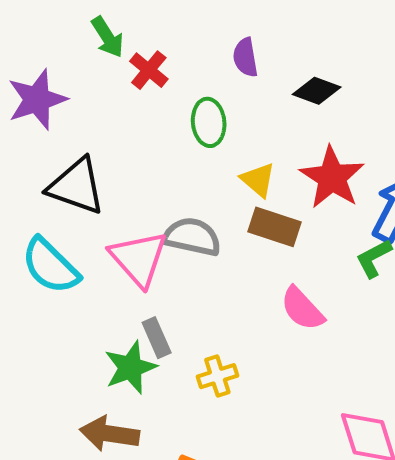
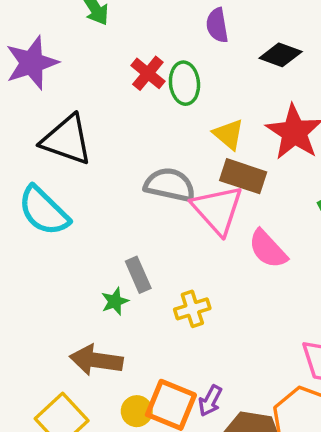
red cross: (149, 70) -> (148, 73), moved
pink triangle: (139, 259) -> (218, 210), moved
green star: (130, 368) -> (115, 301), size x0.6

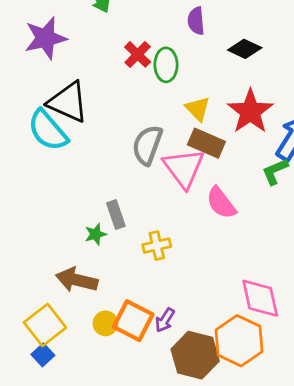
gray semicircle: (170, 185) -> (147, 145), turned -87
cyan semicircle: (44, 211) -> (48, 130), moved

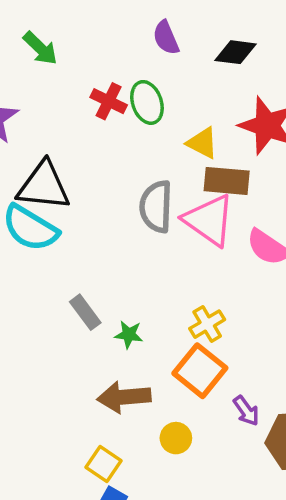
gray rectangle: (116, 215) -> (85, 312), moved
green star: (96, 234) -> (129, 335), turned -30
purple arrow: (165, 320) -> (246, 411), turned -50
orange square: (133, 321) -> (200, 371), moved, turned 30
yellow square: (45, 325) -> (104, 464), size x0.7

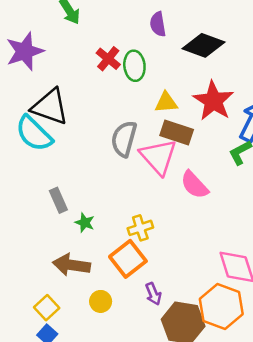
black diamond: (236, 52) -> (203, 45), size x1.4
yellow triangle: (202, 143) -> (166, 102), turned -45

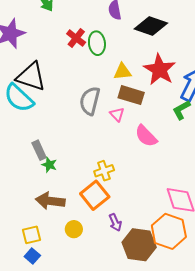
pink triangle: (158, 157) -> (117, 114), size x0.5
green star: (85, 223) -> (49, 165), moved
yellow square: (47, 308) -> (31, 235), turned 30

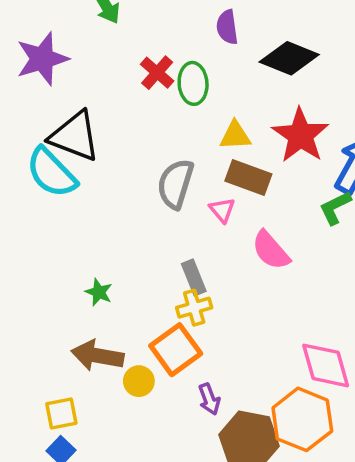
gray rectangle: (39, 150) -> (194, 278), moved
yellow circle: (74, 229) -> (139, 381), moved

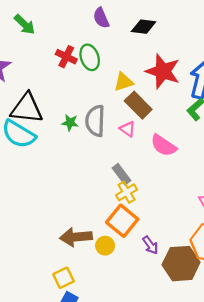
black diamond: (289, 58) -> (144, 27), size x0.7
brown rectangle: (248, 177) -> (138, 105), turned 40
green star: (99, 292) -> (70, 123), moved

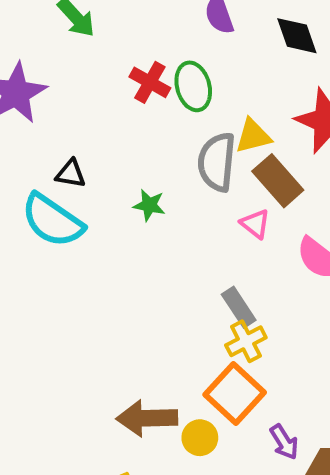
black diamond: (144, 27) -> (297, 36), turned 60
black triangle: (27, 108) -> (71, 174), size x0.5
gray semicircle: (95, 121) -> (217, 162), moved

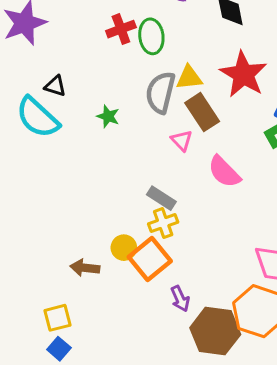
red cross: (150, 82) -> (121, 29), turned 32
gray rectangle: (239, 307) -> (161, 198), turned -32
brown arrow: (147, 418) -> (85, 268), size x0.7
yellow circle: (200, 438) -> (124, 248), moved

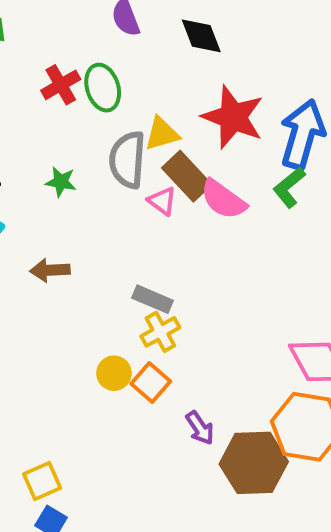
green star: (108, 116) -> (61, 182), moved
pink triangle: (182, 140) -> (162, 201), moved
pink semicircle: (224, 172) -> (223, 199), moved
orange square: (150, 259) -> (151, 383), size x0.7
brown arrow: (85, 268) -> (50, 270), moved

